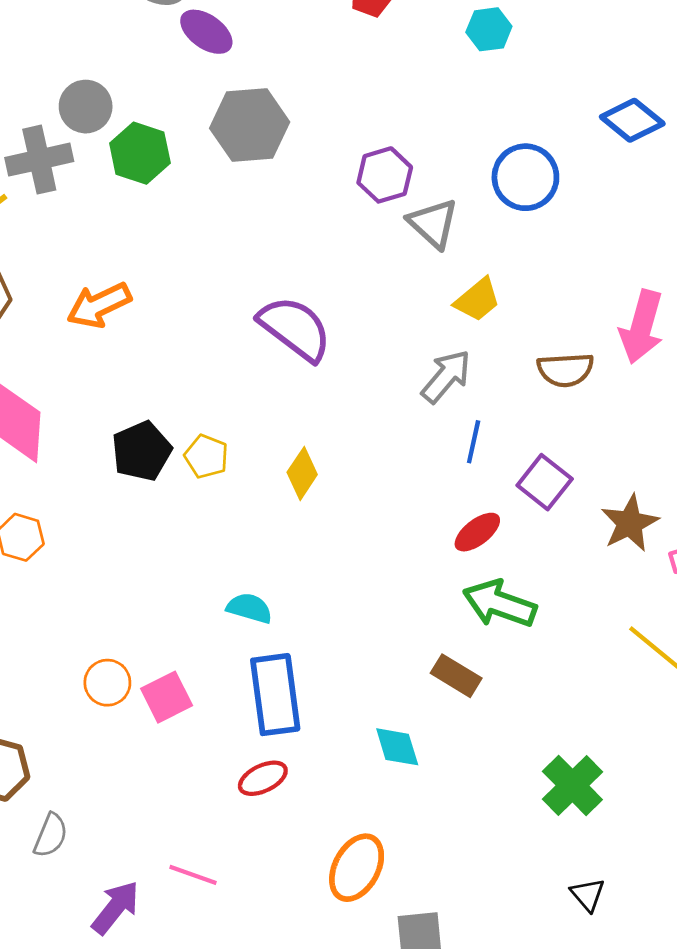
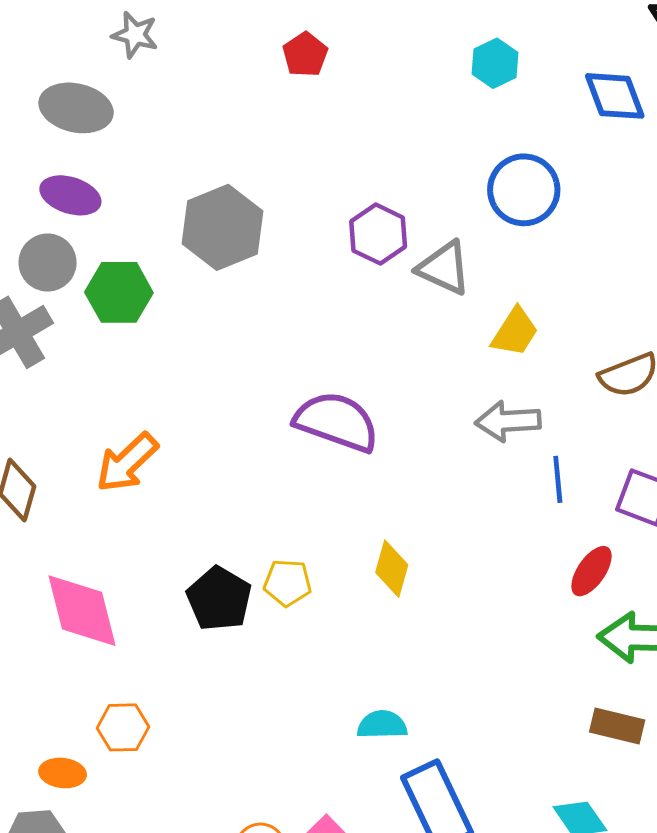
cyan hexagon: (489, 29) -> (495, 63), moved
purple ellipse: (206, 32) -> (70, 195), moved
blue diamond: (632, 120) -> (615, 96), turned 48
gray arrow: (446, 376) -> (508, 421), turned -116

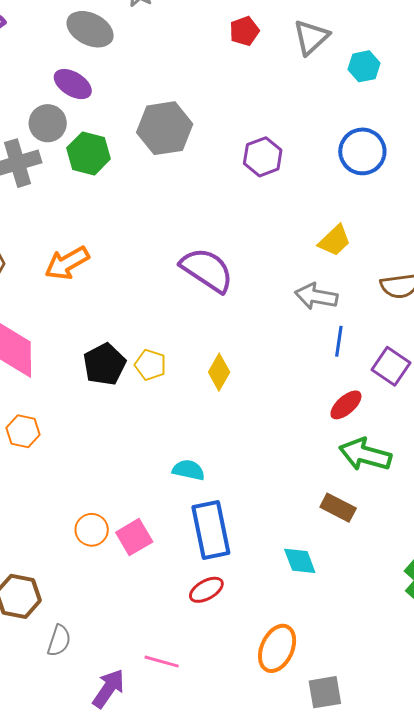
gray triangle: (444, 268) -> (311, 37), moved, turned 39

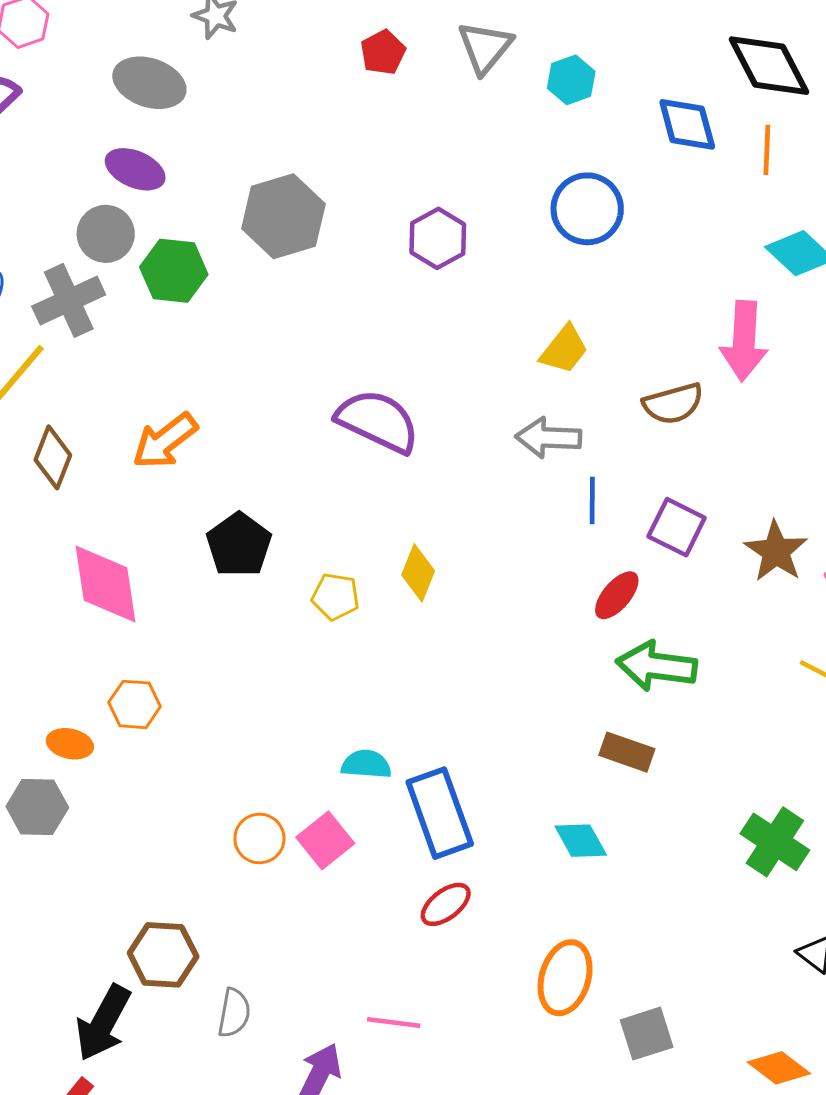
black pentagon: (104, 364) -> (239, 545), moved
yellow pentagon: (150, 365) -> (336, 597), moved
cyan semicircle: (188, 470) -> (366, 764), moved

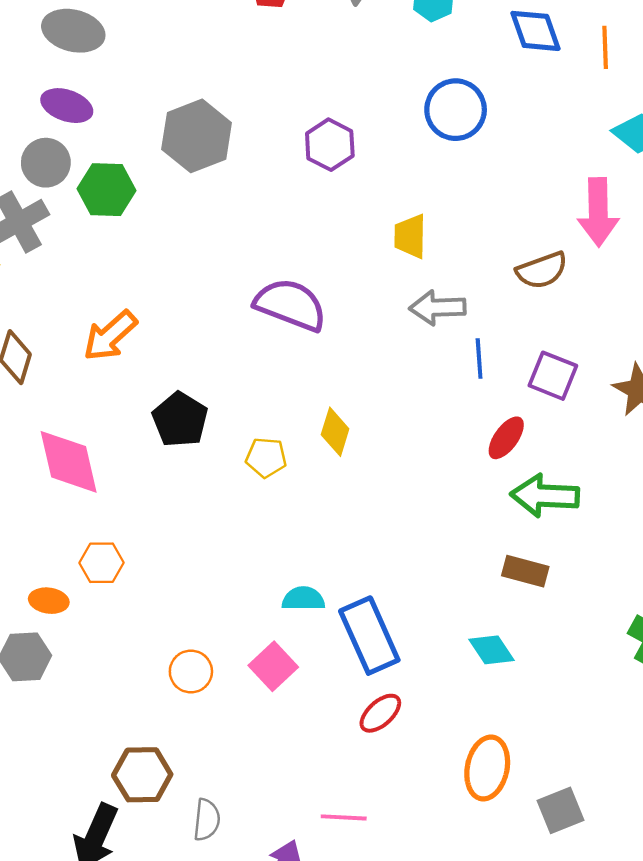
yellow trapezoid: (564, 349) -> (410, 236), moved, turned 147
orange circle: (259, 838) -> (191, 671), moved

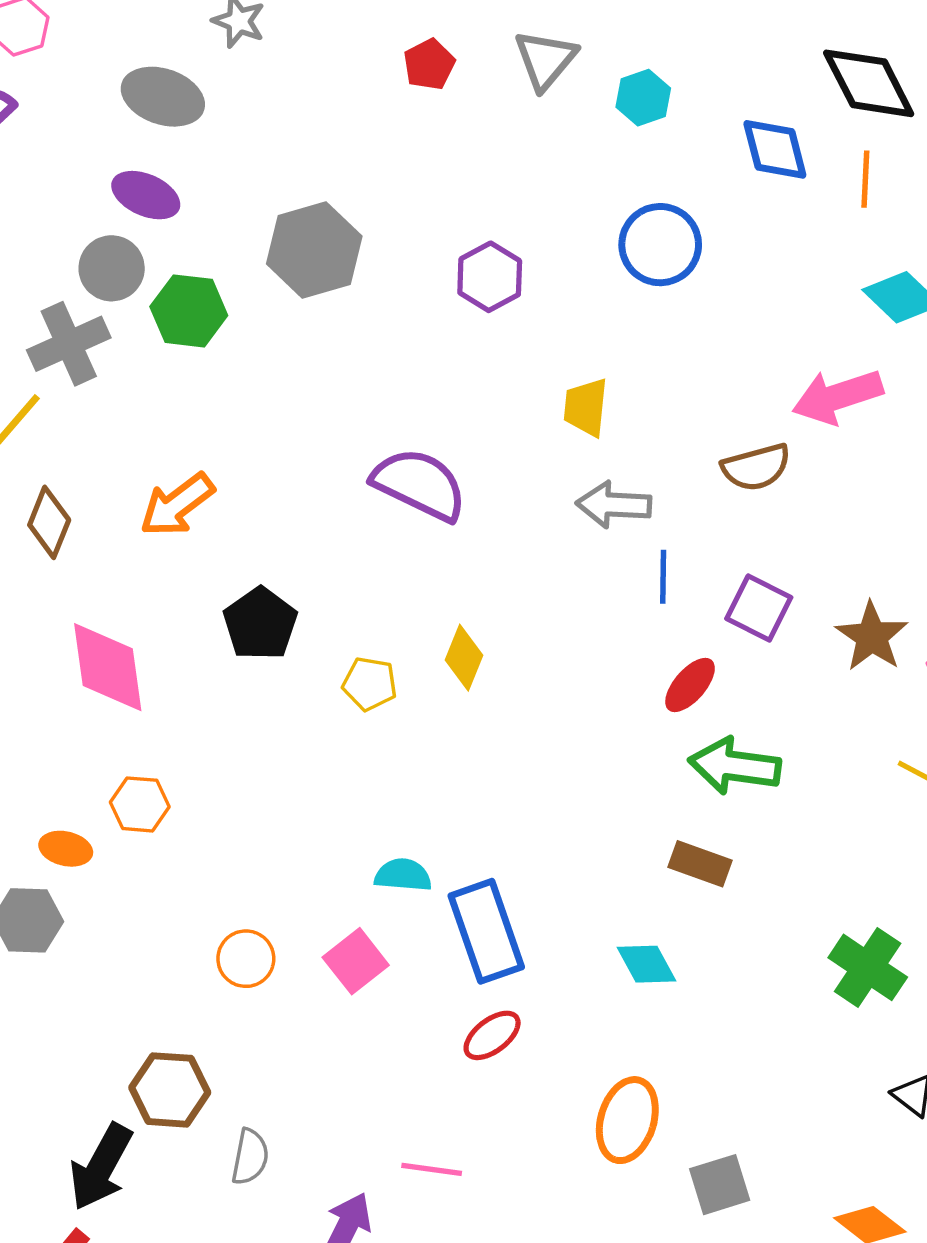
pink arrow: (598, 212) -> (837, 397), turned 68

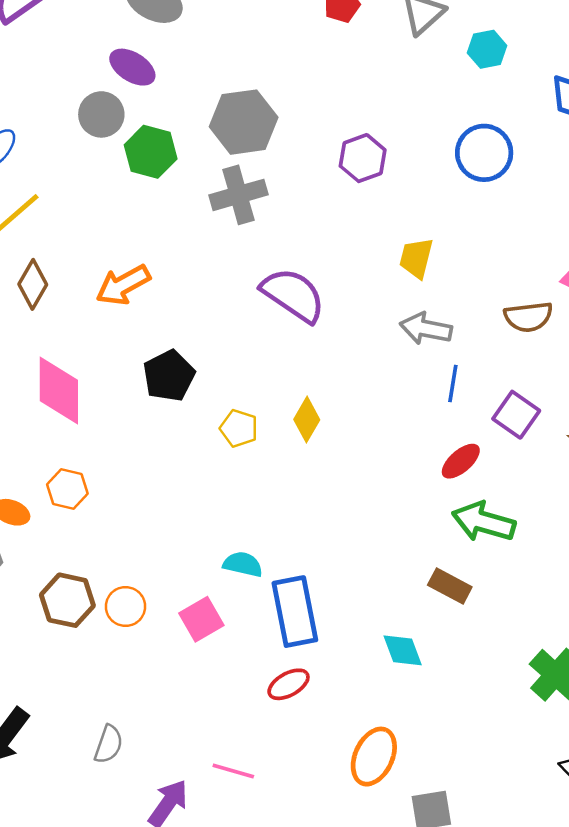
gray cross: (69, 344) -> (238, 195), moved
brown hexagon: (170, 1090) -> (67, 600), moved

